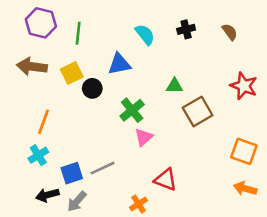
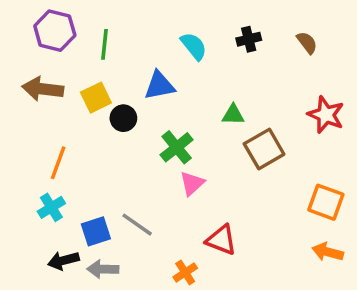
gray line: (103, 168) -> (137, 225), turned 60
gray arrow: (77, 201) -> (103, 269), turned 50

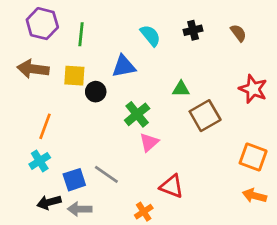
yellow square: (96, 98) -> (74, 76), turned 30

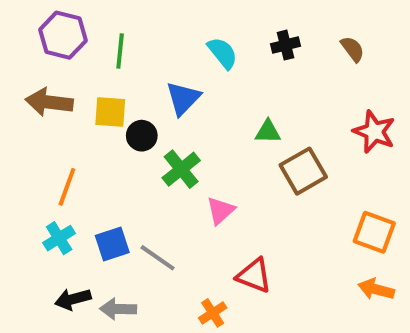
blue triangle: (124, 66) -> (183, 98), turned -35
green cross: (137, 114) -> (181, 169), moved
blue square: (74, 180) -> (112, 244), moved

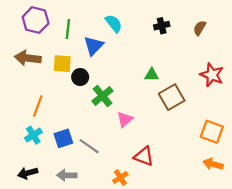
brown semicircle: (353, 49) -> (200, 28), turned -112
cyan semicircle: (223, 53) -> (114, 23), moved
blue triangle: (183, 98) -> (94, 46), moved
black arrow: (73, 299) -> (28, 173), moved

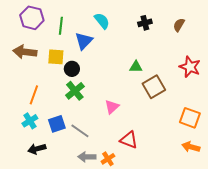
green cross: (102, 96) -> (75, 91), moved
black arrow: (28, 173) -> (37, 149), moved
gray arrow: (67, 175) -> (87, 157), moved

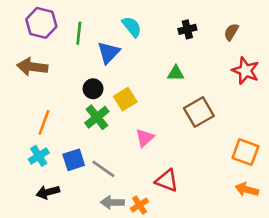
yellow square: (56, 57) -> (125, 99), moved, turned -36
green triangle: (136, 67) -> (176, 73), moved
red star: (190, 67) -> (245, 71), moved

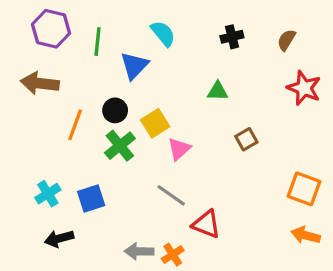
brown square: (199, 112) -> (246, 139), size x0.6
orange line: (44, 122) -> (75, 125), moved
pink triangle: (145, 138) -> (179, 149), moved
gray line: (103, 169) -> (171, 195), moved

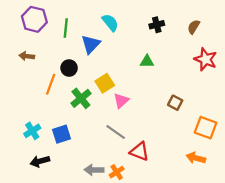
brown arrow: (40, 83) -> (27, 56), size x0.6
black circle: (115, 110) -> (69, 68), moved
brown square: (246, 139) -> (175, 103), moved, turned -32
orange arrow: (306, 235) -> (196, 158), moved

